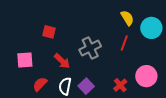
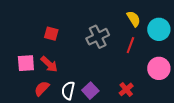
gray cross: (90, 48) -> (98, 37), moved
red arrow: (62, 61) -> (49, 64), moved
pink circle: (146, 76) -> (159, 68), moved

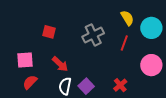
red arrow: (49, 64) -> (60, 64), moved
red semicircle: (42, 88) -> (30, 82), moved

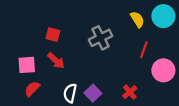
cyan circle: (151, 28) -> (163, 16), moved
red line: (124, 43) -> (144, 50), moved
red arrow: (60, 64) -> (56, 61), moved

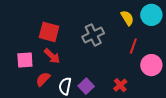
red square: (53, 35) -> (49, 32), size x1.5
red semicircle: (32, 89) -> (43, 79), moved

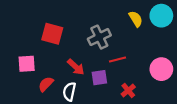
red line: (133, 46) -> (118, 59), moved, turned 56
red arrow: (52, 56) -> (76, 67), moved
purple square: (86, 86) -> (99, 78), moved, turned 35

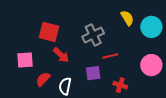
cyan circle: (161, 16) -> (151, 27), moved
red arrow: (76, 67) -> (61, 55), moved
red cross: (128, 90) -> (120, 85), turned -32

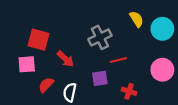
red square: (49, 32) -> (39, 40), moved

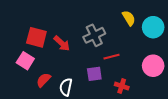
red arrow: (65, 59) -> (62, 43), moved
pink square: (27, 64) -> (25, 61), turned 36

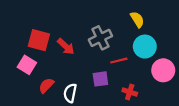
cyan circle: (153, 27) -> (145, 47), moved

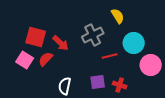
yellow semicircle: (137, 19) -> (118, 16), moved
purple square: (100, 79) -> (98, 82), moved
red semicircle: (46, 85) -> (46, 59), moved

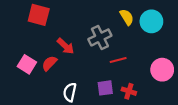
red square: (36, 37) -> (39, 15), moved
cyan circle: (134, 43) -> (151, 21), moved

